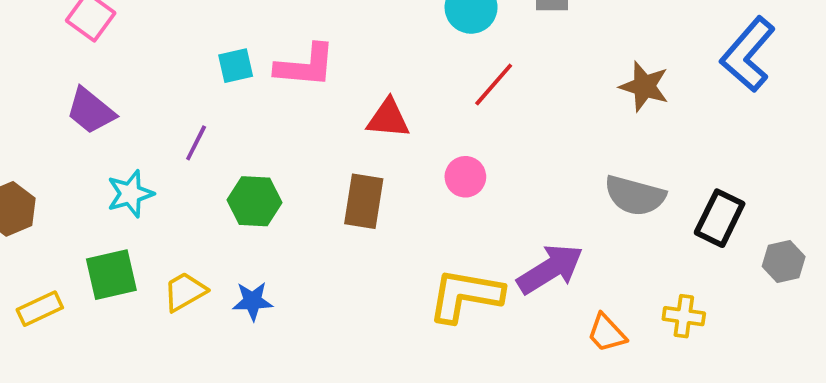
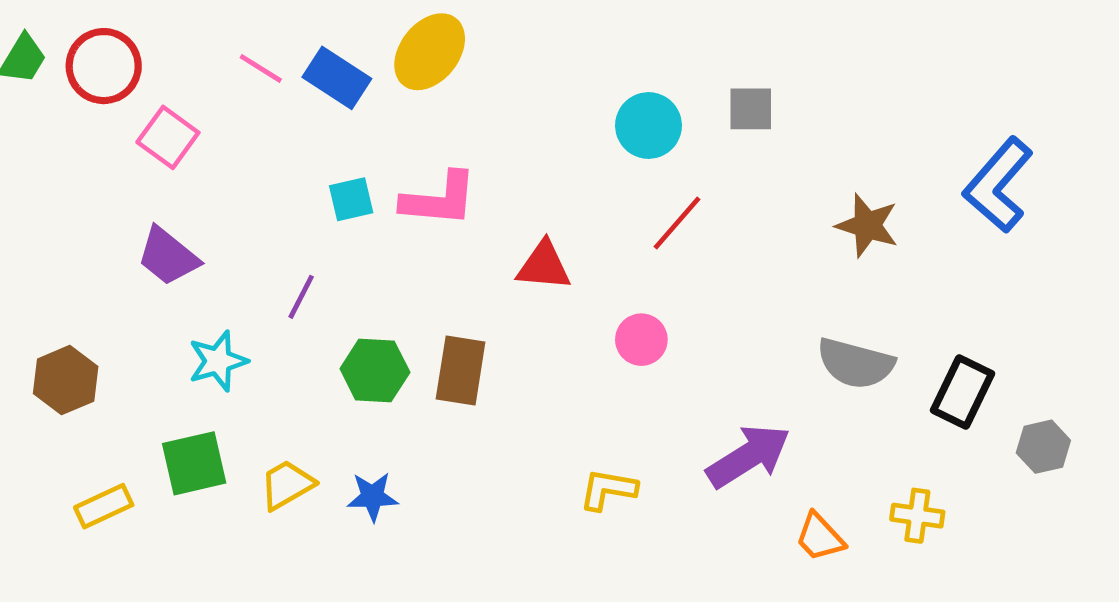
brown rectangle: (364, 201) -> (461, 371), moved
yellow L-shape: (465, 295) -> (608, 489), moved, size x0.6

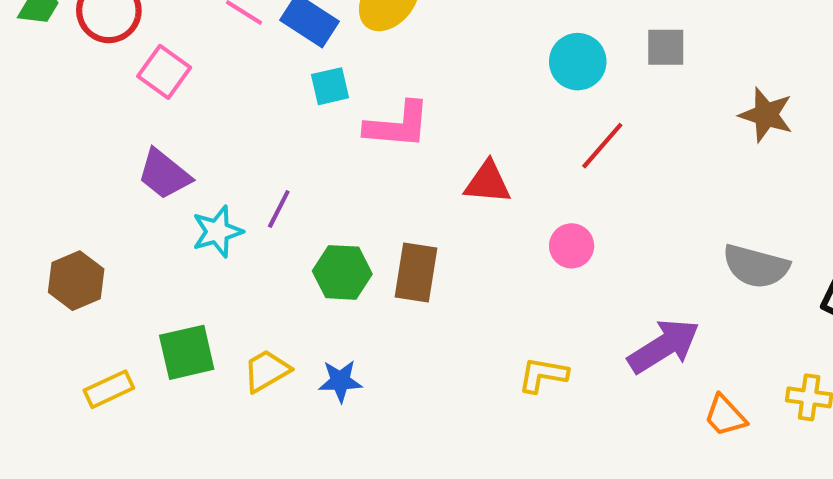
cyan square: (351, 199) -> (330, 86), moved
brown star: (867, 225) -> (766, 115), moved
cyan star: (218, 361) -> (217, 232), moved

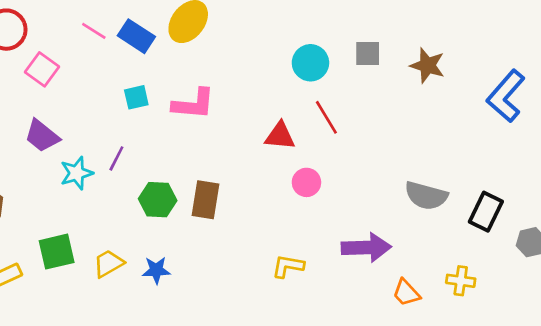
cyan square: (330, 86) -> (136, 97), moved
brown star: (766, 115) -> (427, 65), moved
red line: (602, 146) -> (326, 117), turned -72
red triangle: (488, 182) -> (280, 136), moved
purple arrow: (664, 346) -> (366, 248), turned 30

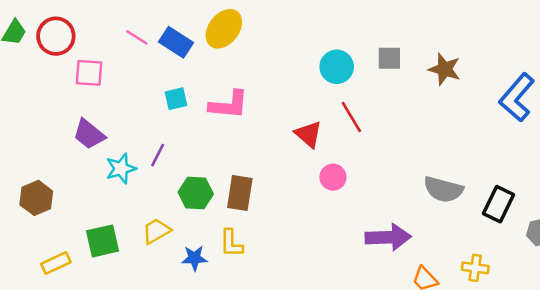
pink square: (42, 69) -> (89, 73), turned -32
red triangle: (280, 136) -> (308, 134), turned 36
yellow trapezoid: (108, 263) -> (156, 231), moved
yellow L-shape: (288, 266) -> (231, 243), moved, turned -100

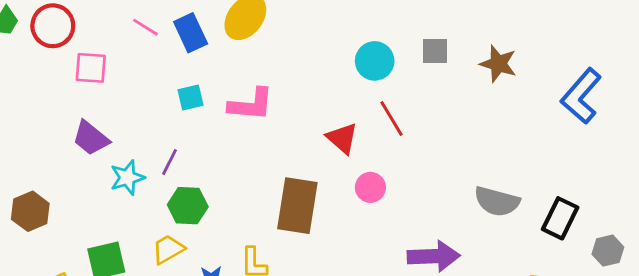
blue rectangle: (176, 42) -> (191, 33), turned 32
green hexagon: (196, 193) -> (188, 206), moved
brown rectangle: (240, 193) -> (297, 206), moved, size x1.4

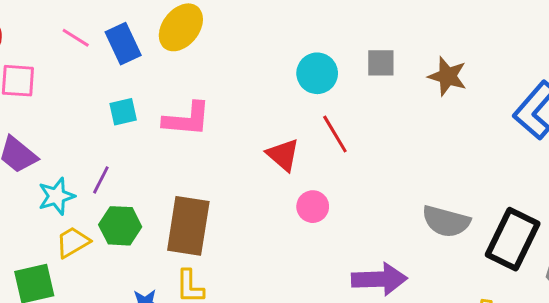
brown rectangle: (297, 206) -> (188, 226), moved
black rectangle: (560, 218) -> (513, 239), size x1.4
yellow trapezoid: (168, 249) -> (73, 242), moved

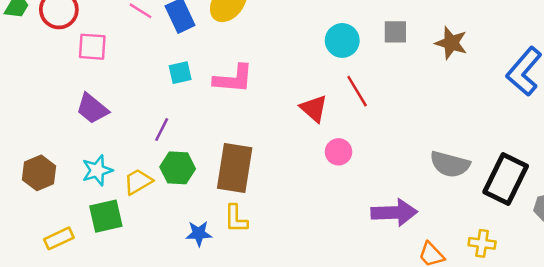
cyan star: (56, 196) -> (97, 170), moved

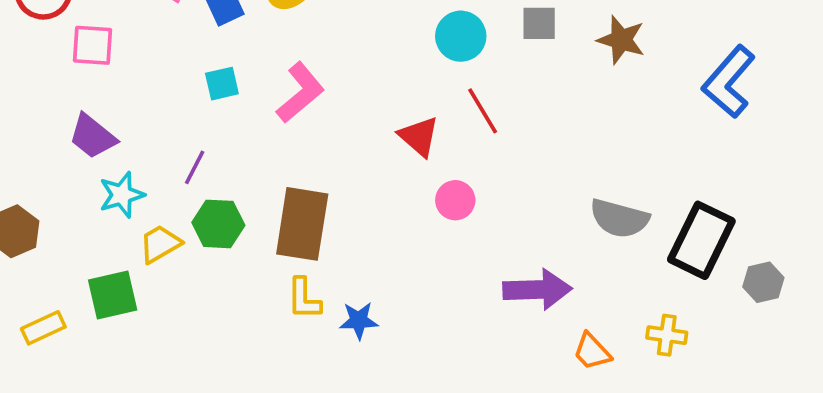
pink L-shape: (233, 79) -> (300, 93), turned -45
cyan star: (97, 170) -> (122, 195), moved
blue star: (199, 234) -> (359, 321), moved

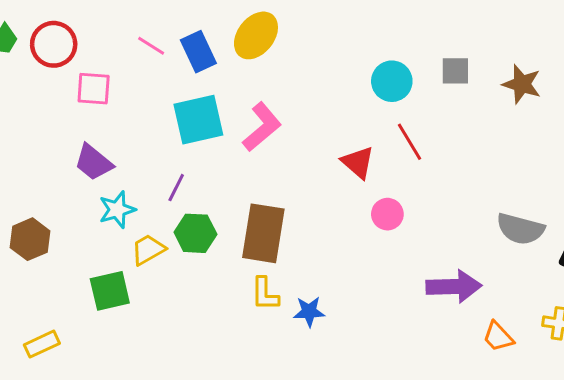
cyan square: (222, 84) -> (198, 120), size x1.8
yellow rectangle: (43, 328) -> (42, 344), moved

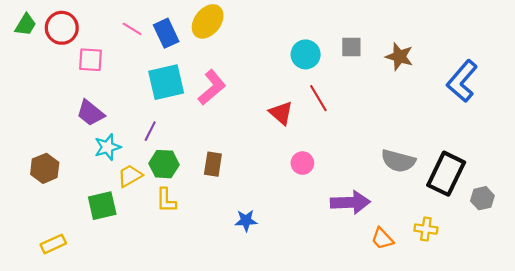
pink circle: (387, 214) -> (302, 163), moved
brown rectangle: (263, 233) -> (213, 164), size x0.6
yellow L-shape: (265, 294) -> (166, 200), moved

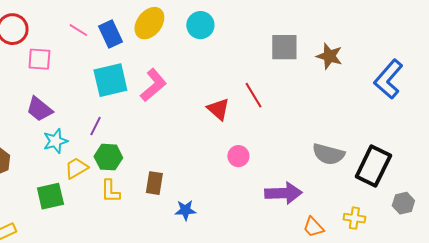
gray square: (351, 47) -> (284, 47), size x1.4
cyan circle: (306, 54) -> (200, 25), moved
brown rectangle: (213, 164) -> (154, 183), moved
gray hexagon: (482, 198) -> (403, 203), moved

